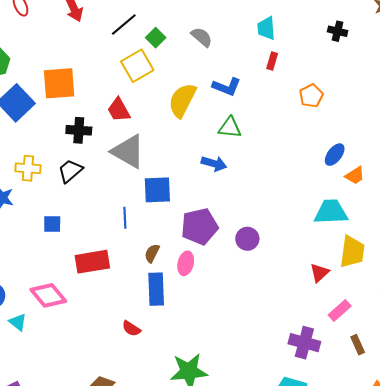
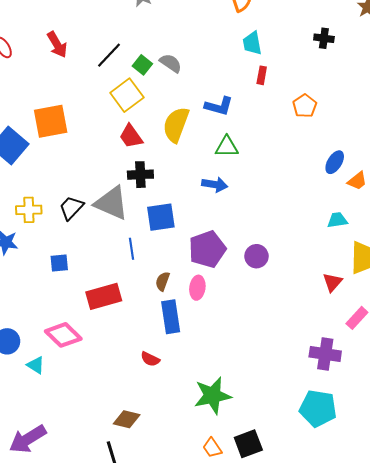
gray semicircle: (202, 37) -> (171, 63), moved
red trapezoid: (119, 110) -> (131, 136), moved
black cross: (79, 130) -> (140, 175), moved
gray triangle: (128, 151) -> (111, 203), moved
cyan trapezoid: (331, 212) -> (337, 220), size x0.6

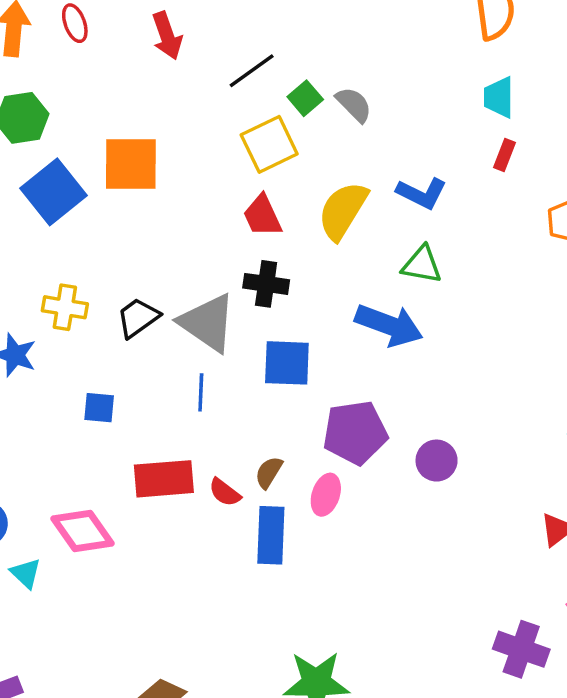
blue arrow: (215, 185) -> (389, 325), size x1.5
blue line: (131, 249) -> (201, 392), moved
red semicircle: (150, 359) -> (225, 492), moved

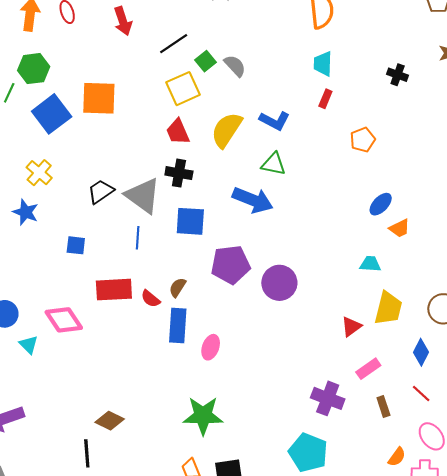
yellow cross: (65, 307) -> (39, 173), moved, turned 30
purple circle: (437, 461) -> (279, 283), size x1.4
pink ellipse: (326, 495) -> (211, 347), moved

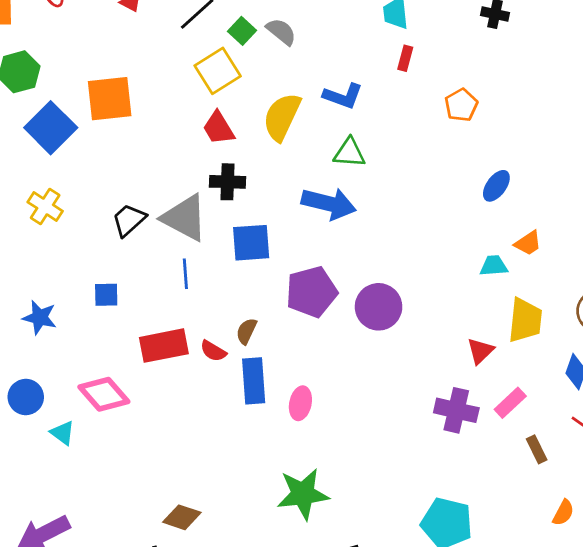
blue star: (26, 212) -> (40, 317), moved
orange trapezoid: (400, 228) -> (528, 243), moved
purple cross: (328, 398) -> (456, 410), moved

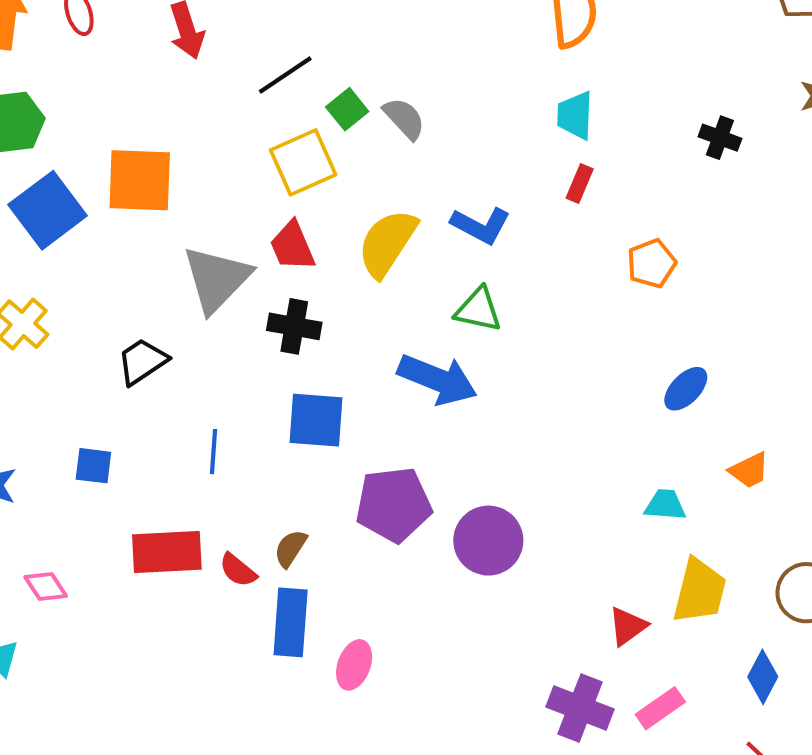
gray triangle: (185, 218) -> (217, 279), moved, turned 38
orange trapezoid: (528, 243) -> (749, 470), moved
pink diamond: (104, 394) -> (46, 586), moved, size x0.6

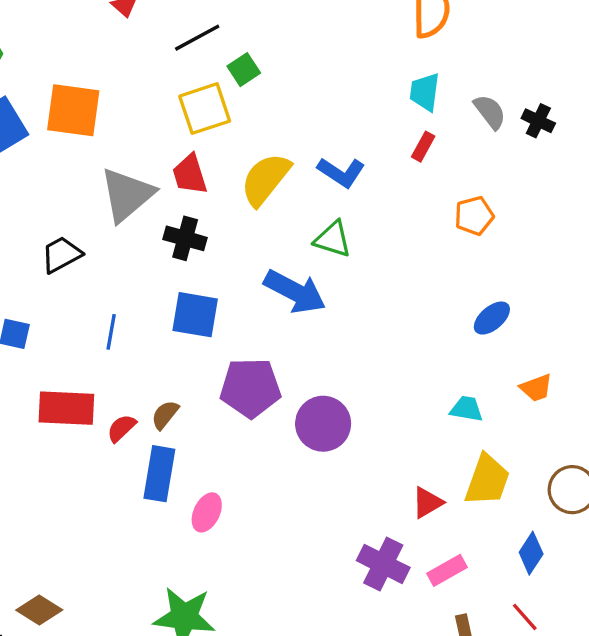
gray semicircle: (404, 118) -> (490, 112), moved
red semicircle: (238, 570) -> (121, 428), turned 92

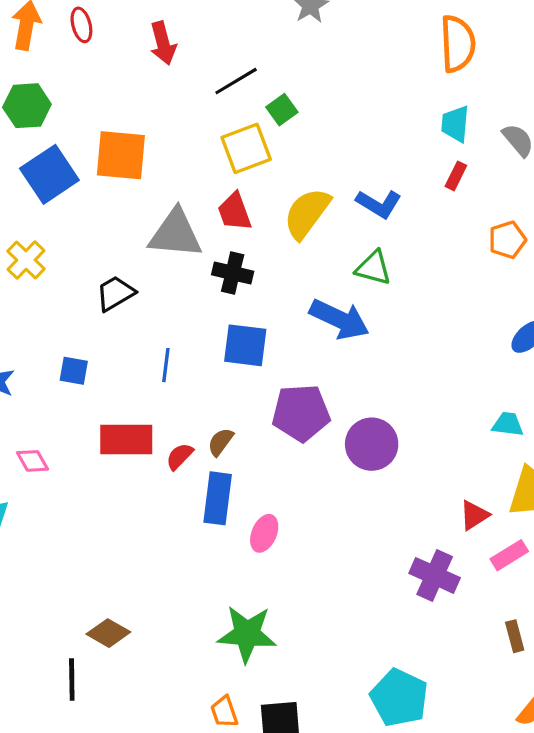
gray triangle: (127, 195) -> (175, 234), turned 48
pink rectangle: (447, 570) -> (509, 555), moved

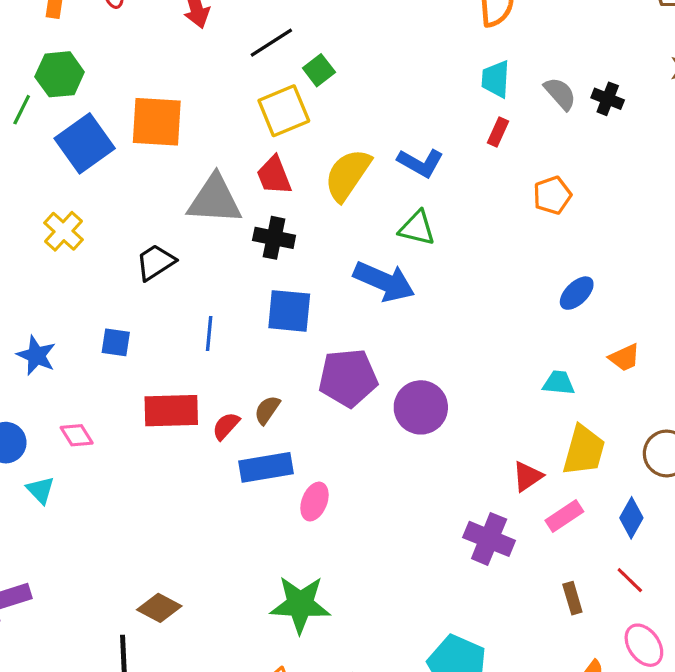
blue rectangle: (218, 498) -> (266, 467), turned 75

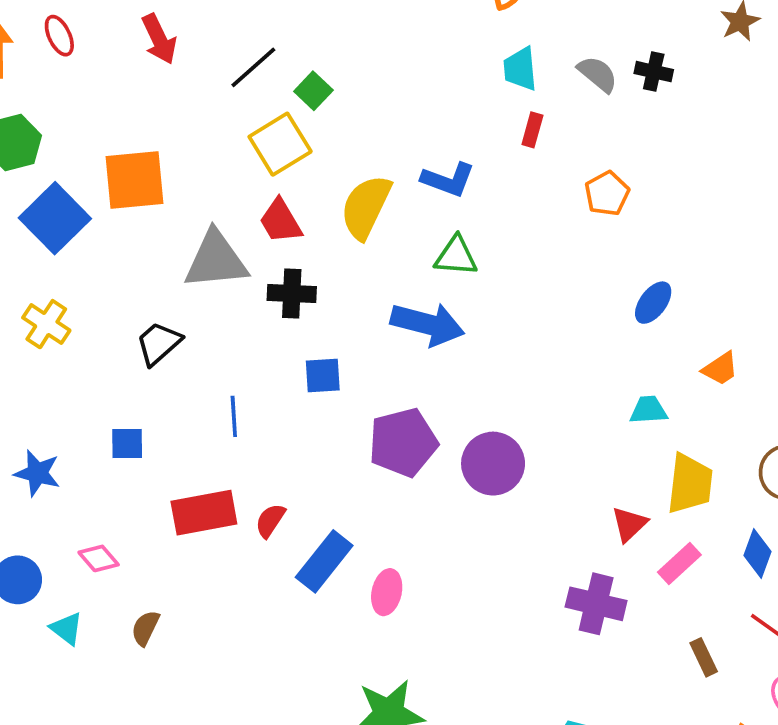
blue square: (289, 311) -> (323, 376), size x0.7
brown semicircle: (267, 410) -> (145, 628), moved
blue rectangle: (266, 467) -> (324, 561), turned -33

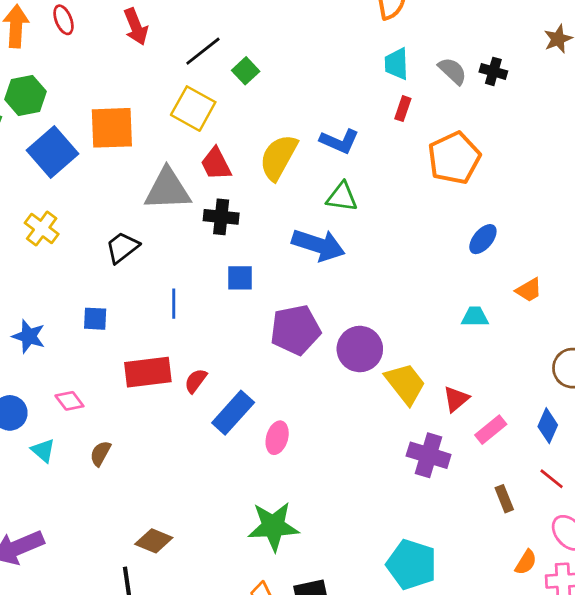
yellow square: (280, 144) -> (193, 109), moved, turned -33
orange pentagon: (607, 194) -> (454, 158), size x1.6
yellow trapezoid: (690, 484) -> (405, 384), moved, turned -48

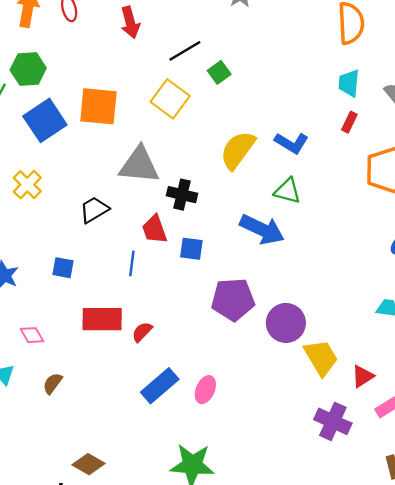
red trapezoid: (216, 164) -> (155, 229), moved
blue rectangle: (233, 413) -> (160, 386), moved

